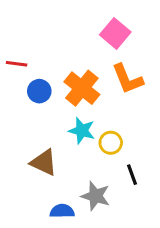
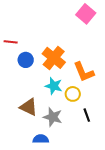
pink square: (115, 33) -> (86, 14), moved
orange L-shape: (127, 79) -> (84, 72), moved
gray star: (96, 196) -> (53, 117), moved

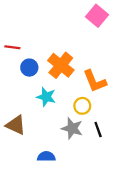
cyan star: (54, 86) -> (46, 97), moved
brown triangle: (29, 107) -> (16, 125), moved
gray star: (53, 117) -> (72, 128), moved

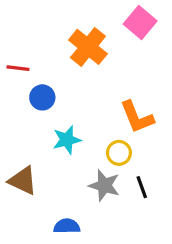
orange cross: (61, 65) -> (88, 47), moved
cyan star: (46, 97) -> (67, 140), turned -30

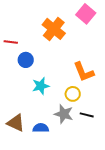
brown triangle: (23, 181) -> (16, 123), moved
black line: (142, 187) -> (87, 115), turned -56
blue semicircle: (67, 226) -> (41, 128), moved

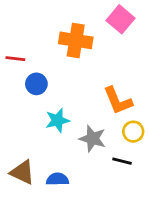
orange cross: (54, 29) -> (76, 40), turned -30
yellow circle: (73, 94) -> (133, 132), moved
gray star: (64, 114) -> (93, 139), moved

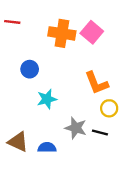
pink square: (121, 19) -> (92, 32), moved
red line: (15, 59) -> (12, 22), moved
gray star: (93, 139) -> (76, 128), moved

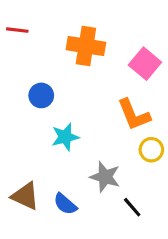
pink square: (92, 32) -> (145, 64), moved
black line: (100, 133) -> (132, 207), moved, turned 35
blue semicircle: (47, 148) -> (65, 204), turned -138

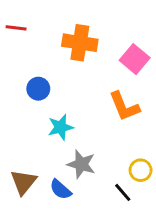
yellow circle: (151, 150) -> (141, 170), moved
gray star: (105, 177) -> (81, 164), moved
brown triangle: (25, 196) -> (23, 182), turned 44

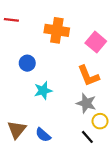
gray star: (81, 164) -> (86, 103), moved

